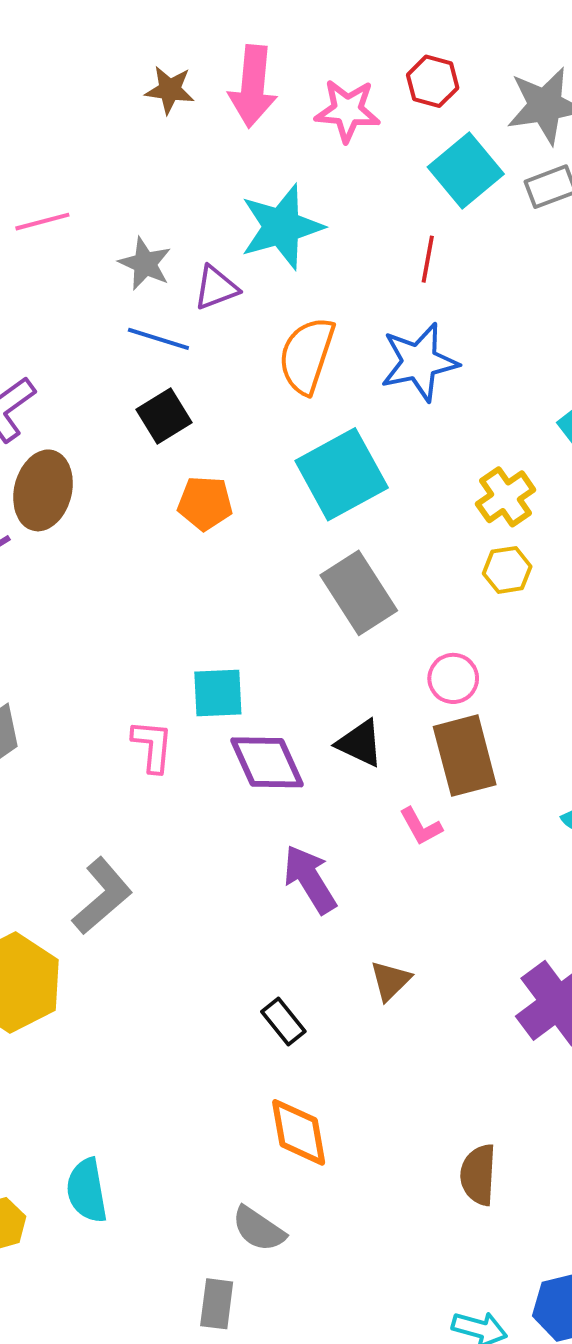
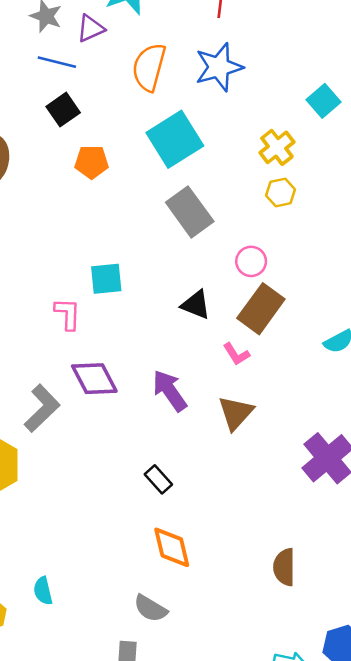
brown rectangle: (465, 756) -> (261, 309), turned 54
purple diamond: (267, 762) -> (94, 379), moved
brown triangle: (390, 981) -> (236, 413), moved, size x1.4
cyan semicircle: (87, 1190) -> (43, 591), size x0.7

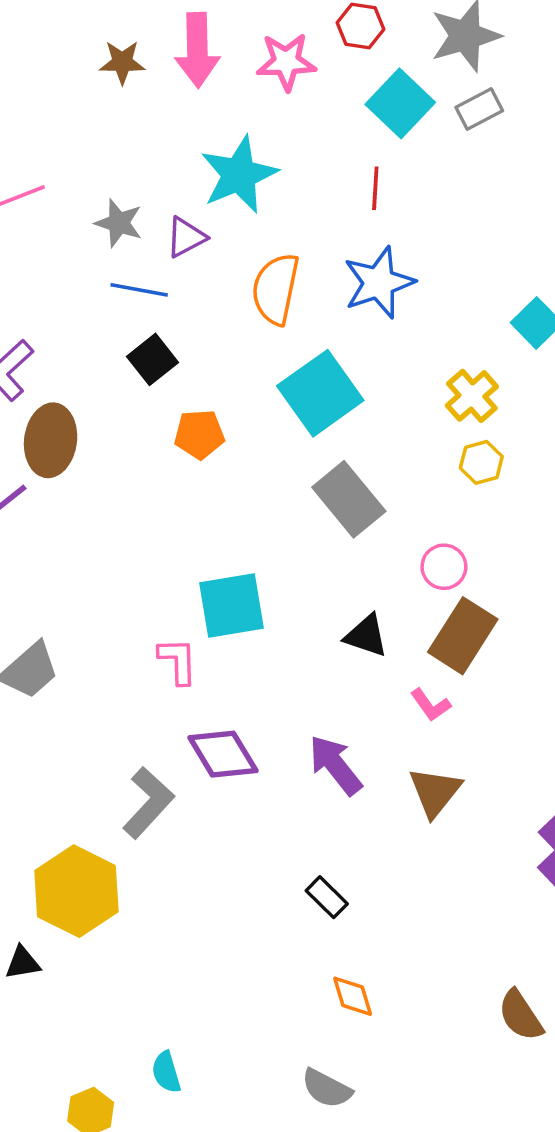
cyan square: (106, 279) -> (232, 606), size x1.4
orange diamond: (172, 547) -> (353, 996), size x0.7
brown semicircle: (284, 567) -> (521, 1015), turned -30

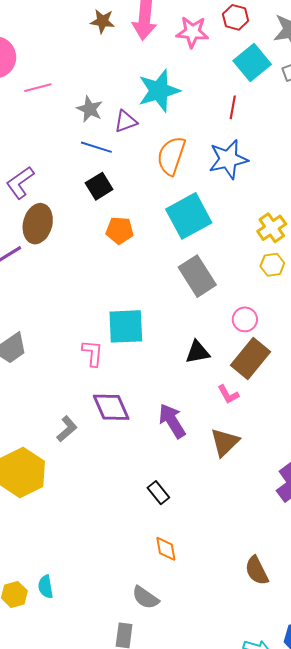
black triangle: (366, 636) -> (198, 352), turned -36
gray L-shape: (148, 803) -> (67, 429), size x0.7
cyan semicircle: (166, 1072) -> (46, 587), moved

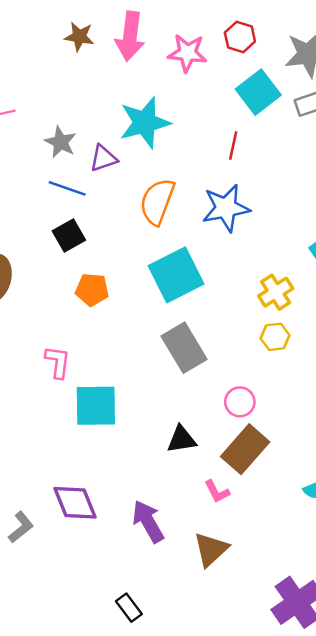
pink L-shape: (93, 353) -> (58, 362), moved

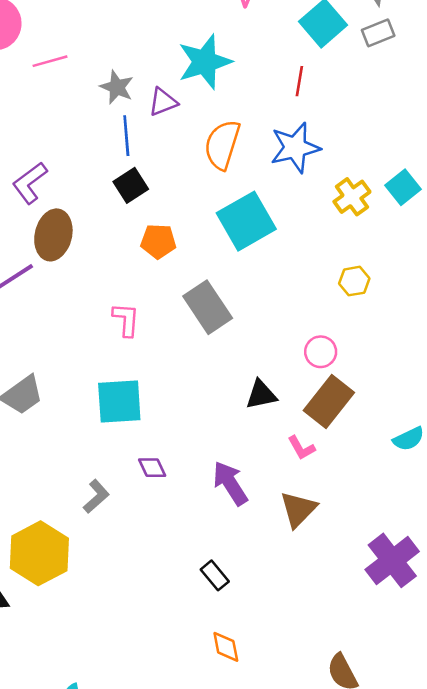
blue line: (67, 188) -> (126, 136), turned 69
yellow cross: (276, 292) -> (352, 197), moved
gray rectangle: (184, 348) -> (208, 307), moved
cyan square: (96, 406) -> (119, 402), moved
purple diamond: (75, 503) -> (152, 468), size x0.6

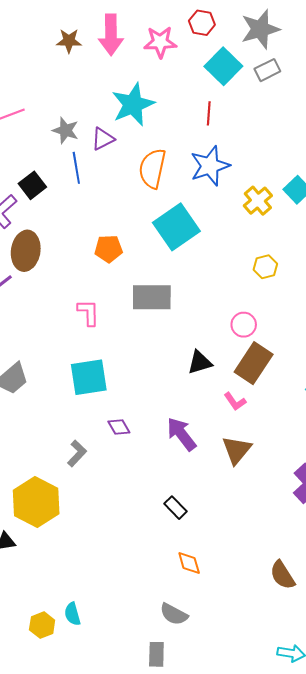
black square: (131, 185) -> (32, 185), moved
gray rectangle: (208, 307) -> (152, 297), turned -51

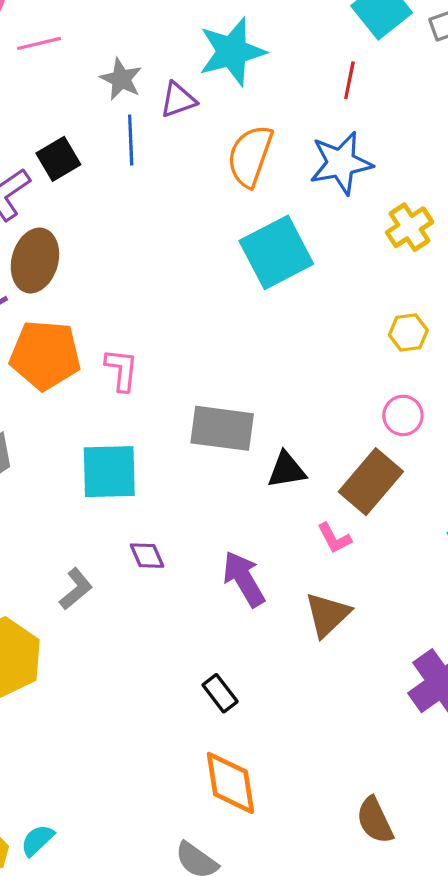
orange pentagon: (109, 249) -> (45, 355), moved, size x1.6
gray rectangle: (152, 297) -> (222, 428), moved
pink circle: (244, 325) -> (403, 415), moved
orange diamond: (189, 563) -> (230, 783), size x1.6
cyan semicircle: (72, 614) -> (37, 840), turned 55

